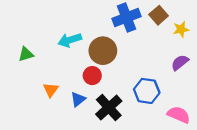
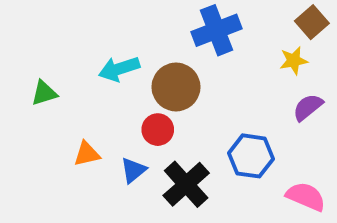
brown square: (159, 15) -> (312, 22), moved
yellow star: (181, 29) -> (294, 61), moved
orange triangle: (51, 90) -> (87, 154), turned 42

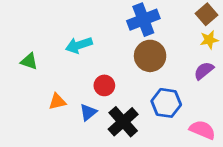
yellow star: (294, 61) -> (209, 40), moved
brown circle: (176, 87) -> (150, 56), moved
green triangle: (44, 93) -> (29, 61), turned 36

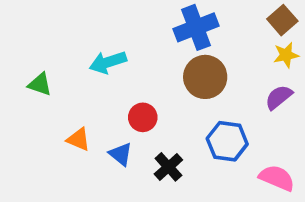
orange triangle: (57, 102) -> (78, 139), turned 36
blue triangle: (88, 112) -> (121, 154), turned -42
black cross: (123, 122) -> (168, 167), size x0.7

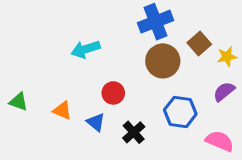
brown square: (282, 20) -> (199, 43), moved
yellow star: (286, 55) -> (227, 57), moved
green triangle: (40, 84) -> (19, 102), moved
purple semicircle: (279, 97) -> (224, 92), moved

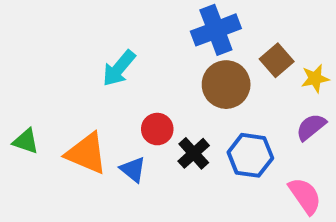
cyan arrow: (86, 49) -> (119, 68), turned -32
orange triangle: (62, 110) -> (86, 153), size x1.6
black cross: (134, 132) -> (194, 153), moved
pink semicircle: (220, 141) -> (305, 196), turned 32

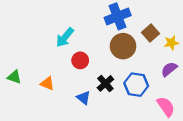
red circle: (157, 129) -> (80, 60), moved
orange triangle: (86, 153) -> (47, 83), size x0.6
blue triangle: (133, 169) -> (83, 98), moved

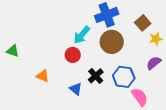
brown square: (150, 33) -> (143, 23), moved
cyan arrow: (65, 37) -> (82, 35), moved
green triangle: (14, 77) -> (13, 51), moved
pink semicircle: (166, 107) -> (140, 97), moved

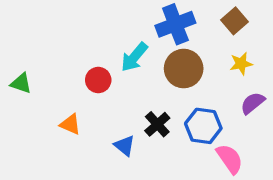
brown square: (143, 23) -> (234, 21), moved
yellow star: (156, 39) -> (241, 64), moved
red circle: (73, 55) -> (98, 80), moved

